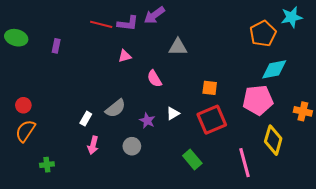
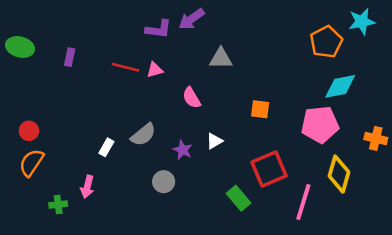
red line: (101, 24) -> (125, 67), moved
red square: (212, 120) -> (269, 169), moved
pink arrow: (93, 145) -> (87, 187), moved
pink line: (245, 163) -> (303, 202), turned 32

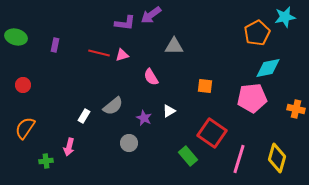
red circle: (29, 131) -> (23, 85), moved
red square: (269, 169) -> (212, 133), turned -32
yellow diamond: (339, 174) -> (277, 158), moved

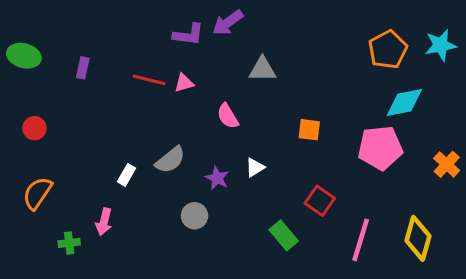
cyan star: (285, 17) -> (441, 45), moved
orange cross: (296, 109) -> (447, 164), turned 30
red square: (212, 133) -> (320, 201), size x0.7

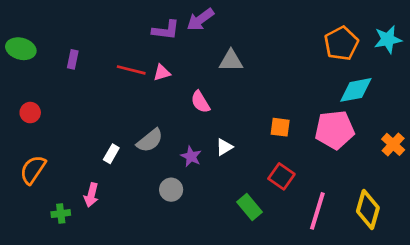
orange square: (309, 130) -> (280, 127), moved

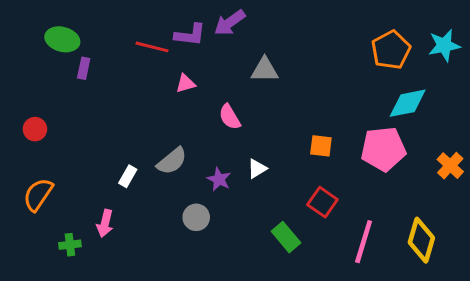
green ellipse: (21, 49) -> (62, 39), moved
red line: (131, 70) -> (152, 47), moved

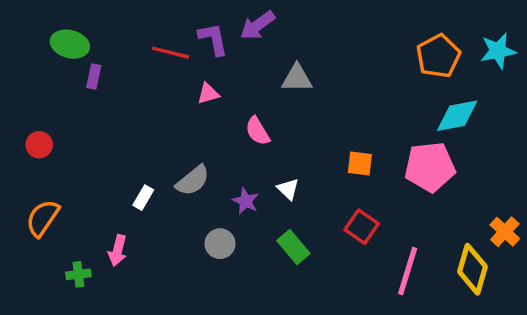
purple L-shape: (190, 35) -> (213, 39), turned -108
orange cross: (450, 166) -> (505, 232), moved
white triangle: (257, 169) -> (288, 189), turned -45
green rectangle: (286, 237) -> (293, 247), moved

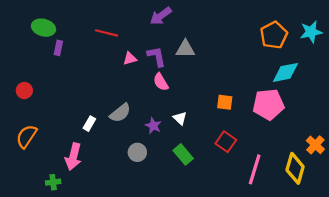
purple L-shape: (213, 39) -> (157, 56), moved
pink arrow: (118, 250) -> (73, 157), size x1.4
green cross: (78, 274) -> (53, 182), moved

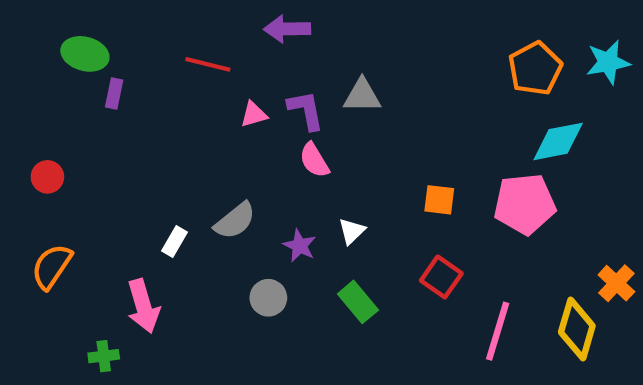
purple arrow: (161, 16) -> (287, 29), moved, turned 35
white triangle: (180, 118) -> (352, 231), turned 32
pink arrow: (73, 157) -> (143, 306), turned -30

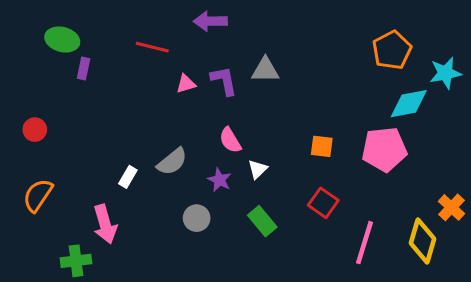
cyan star: (608, 62) -> (445, 73), moved
pink semicircle: (314, 160) -> (230, 140), moved
green cross: (104, 356) -> (76, 261), size x1.4

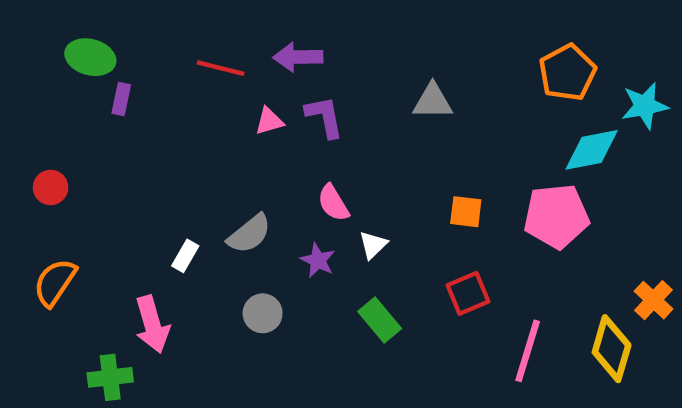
purple arrow: (210, 21) -> (298, 57), moved
gray triangle: (265, 70) -> (433, 101), moved
red square: (323, 203) -> (468, 293), turned 32
gray circle: (197, 218) -> (263, 313), moved

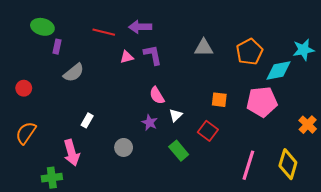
orange pentagon: (567, 73) -> (249, 52), moved
gray semicircle: (249, 234) -> (74, 73), moved
red square: (468, 293) -> (208, 131), moved, turned -30
orange cross: (654, 300) -> (308, 125), moved

